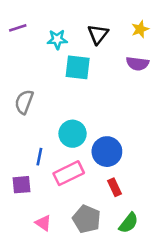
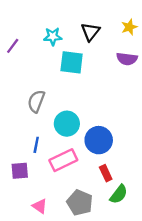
purple line: (18, 28) -> (13, 46), moved, turned -35
gray semicircle: (24, 102) -> (36, 101), moved
green semicircle: (129, 223) -> (119, 194), moved

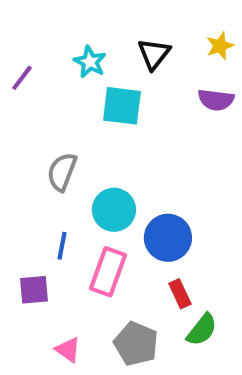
cyan star: (53, 36) -> (90, 62), turned 30
pink rectangle: (63, 160) -> (108, 272), turned -44

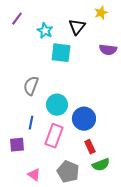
yellow star: (220, 46) -> (101, 13), moved
purple line: (22, 78) -> (17, 19), moved
green semicircle: (202, 330) -> (101, 165), turned 30

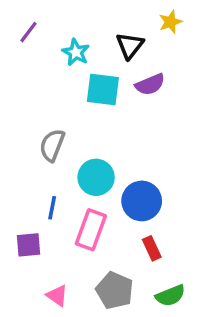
purple semicircle: (108, 50) -> (150, 84), moved, turned -30
green semicircle: (101, 165) -> (170, 296), moved

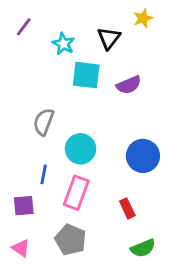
purple semicircle: (150, 84) -> (129, 85), moved
blue circle: (142, 201) -> (143, 156), moved
gray pentagon: (115, 290) -> (71, 240), moved
pink triangle: (57, 296) -> (21, 248), moved

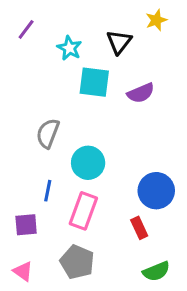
blue circle: (143, 156) -> (156, 191), moved

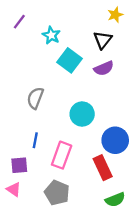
black triangle: (119, 42) -> (103, 40), moved
cyan square: (94, 82) -> (70, 60), turned 30
cyan circle: (88, 163) -> (82, 114), moved
red rectangle: (139, 228) -> (103, 168), size x1.5
pink triangle: (23, 271) -> (14, 189), moved

